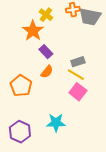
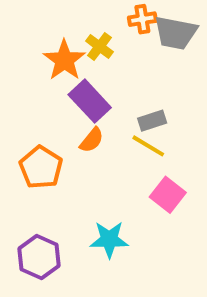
yellow cross: (46, 15) -> (99, 46), moved
purple rectangle: (46, 52) -> (90, 101), size x1.5
pink square: (78, 92) -> (168, 195), moved

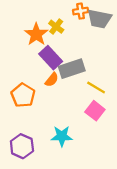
gray rectangle: (152, 121) -> (72, 69), moved, size x1.6
yellow line: (148, 146) -> (96, 87), moved

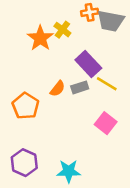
purple rectangle: (51, 58) -> (88, 64), moved
gray rectangle: (72, 69) -> (80, 87), moved, size x0.6
yellow line: (96, 87) -> (107, 84), moved
cyan star: (62, 136) -> (69, 171), moved

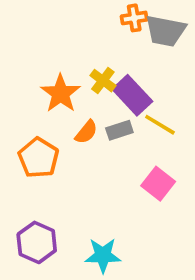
yellow cross: (62, 30) -> (103, 81), moved
orange star: (40, 38) -> (61, 93), moved

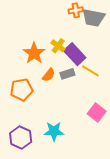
orange pentagon: (39, 158) -> (22, 90), turned 30
pink square: (158, 184) -> (97, 112), moved
cyan star: (103, 255) -> (54, 131), moved

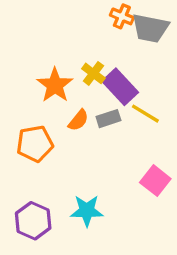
orange cross: (76, 10) -> (122, 16), turned 32

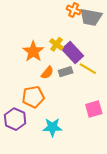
orange pentagon: (35, 144) -> (33, 97), moved
pink square: (155, 181) -> (94, 109), turned 36
purple hexagon: (33, 221) -> (15, 119), moved

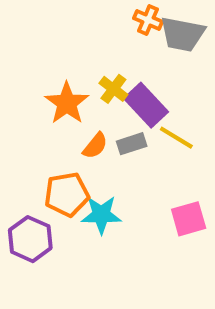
cyan star: (52, 127) -> (101, 215), moved

